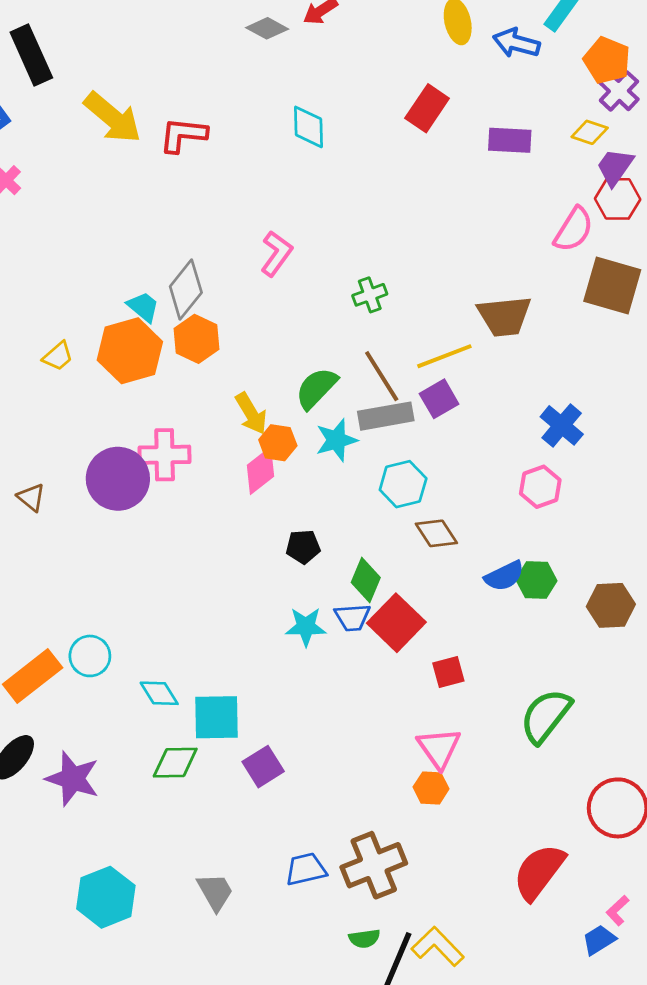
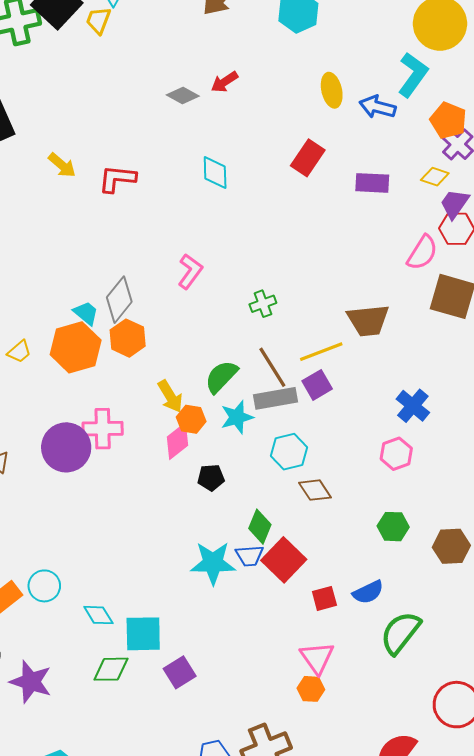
yellow arrow: (113, 118) -> (62, 165), size x0.6
black pentagon: (303, 547) -> (211, 478), moved
blue semicircle: (504, 576) -> (368, 592), moved
cyan star: (306, 627) -> (213, 563), size x1.4

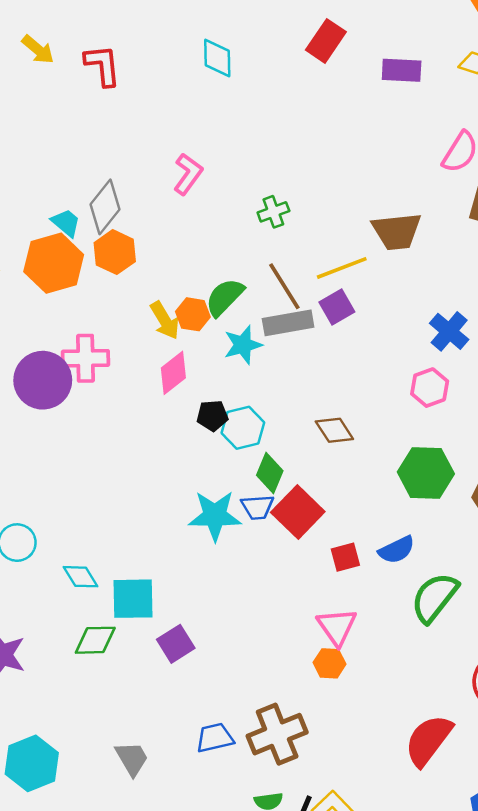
red L-shape: (117, 179) -> (103, 65), turned 78
orange hexagon: (191, 419) -> (193, 314), moved
cyan hexagon: (289, 452) -> (243, 428), moved
green hexagon: (393, 527) -> (426, 473), size x1.5

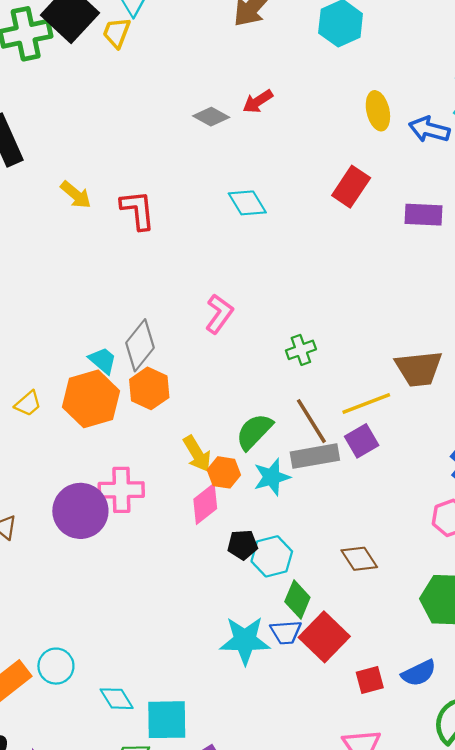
cyan diamond: (217, 58) -> (247, 203), turned -30
orange hexagon: (193, 314) -> (224, 472), moved

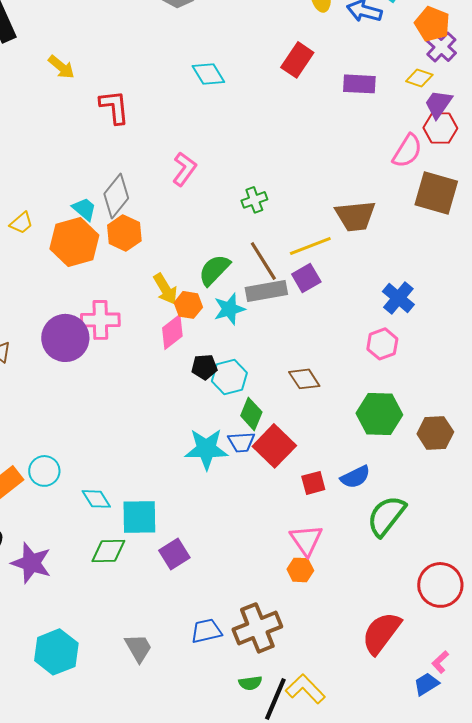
red L-shape: (138, 210) -> (114, 107), moved
yellow trapezoid: (28, 404) -> (21, 223), moved

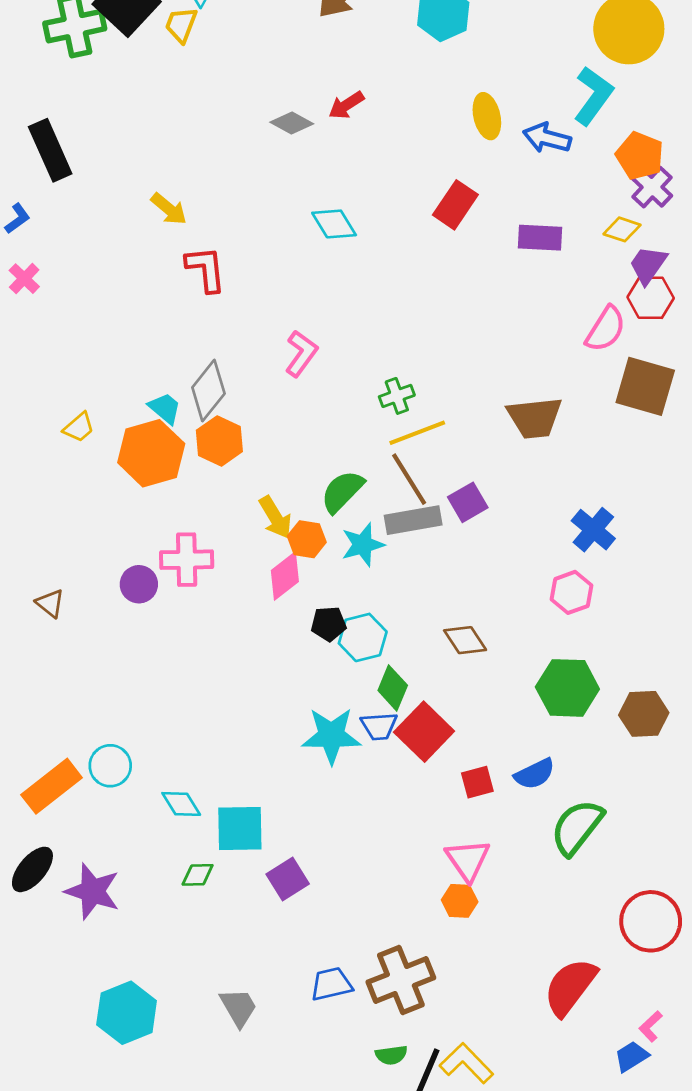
yellow arrow: (61, 67) -> (169, 209), moved
yellow line: (310, 246) -> (417, 433), moved
purple circle: (65, 338) -> (139, 584), size x0.6
green diamond: (108, 551) -> (198, 875), size x0.7

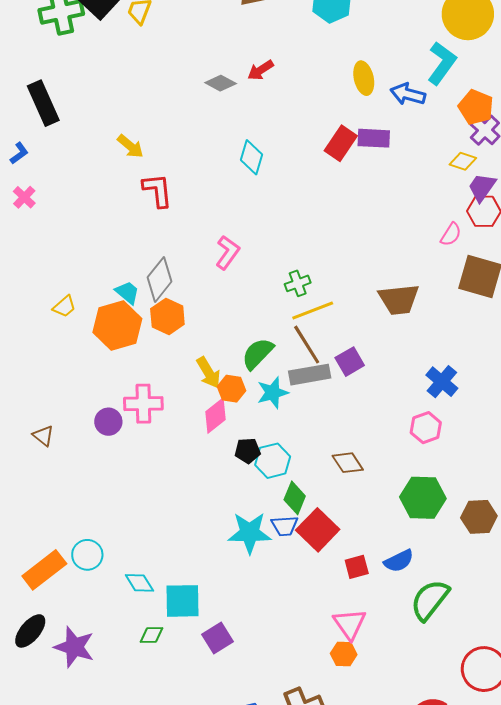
cyan diamond: (334, 224) -> (252, 157), turned 48
purple rectangle: (540, 238) -> (374, 138), moved
pink semicircle: (606, 329) -> (451, 234), size x0.7

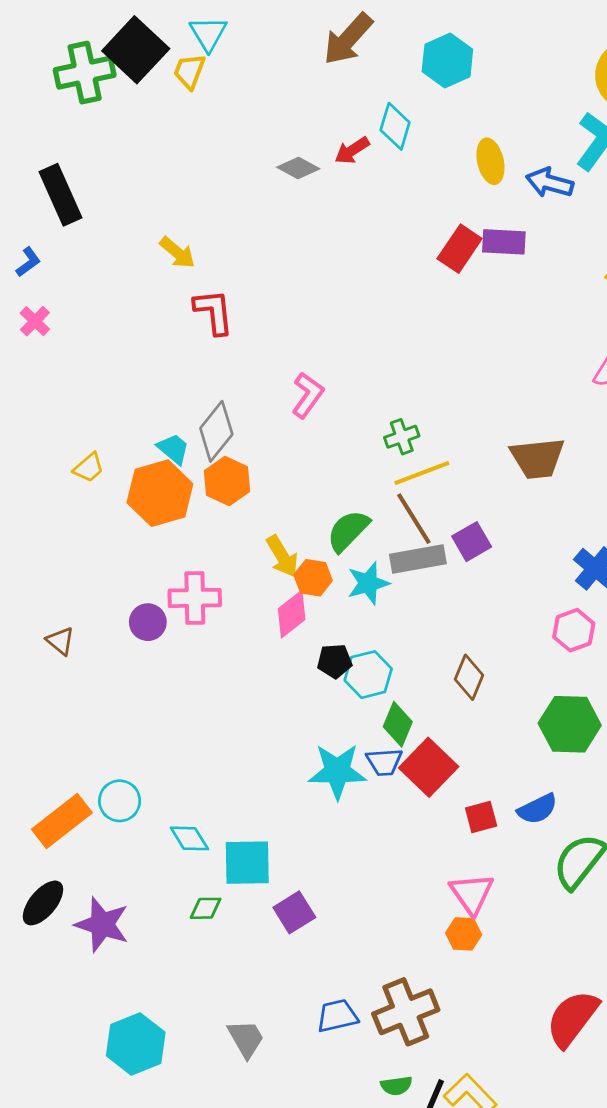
cyan diamond: (252, 157) -> (395, 126), moved
brown diamond: (348, 463) -> (469, 677), turned 56

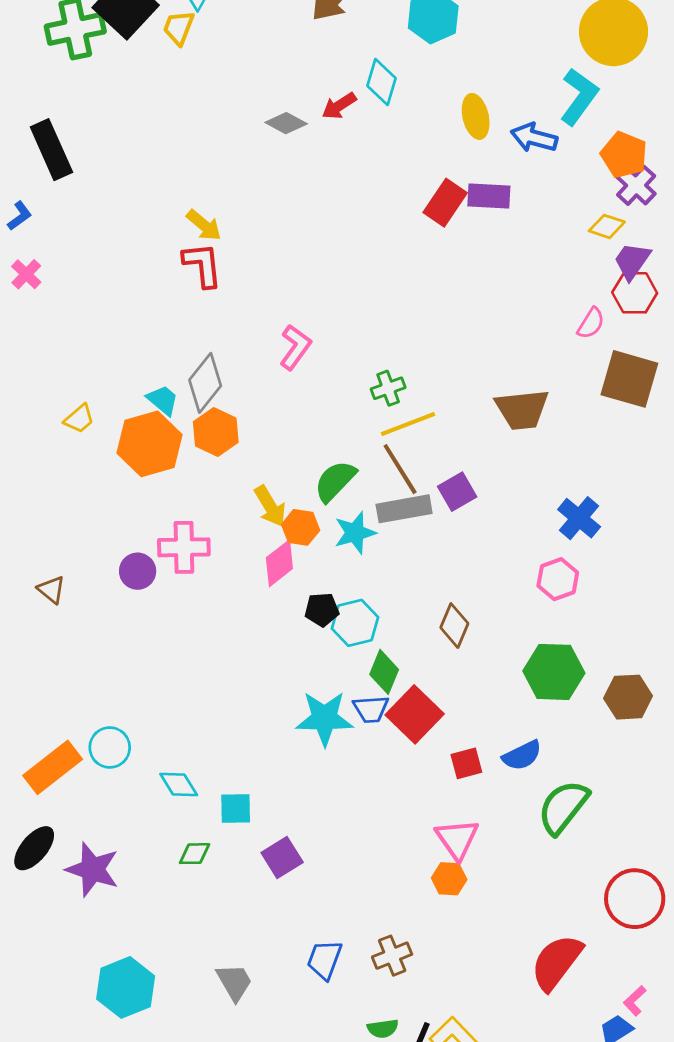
yellow arrow: (177, 253) -> (204, 225), moved
cyan square: (247, 863) -> (236, 808), size x0.7
brown cross: (406, 1012) -> (392, 956), size x0.6
blue trapezoid: (337, 1016) -> (324, 960), turned -57

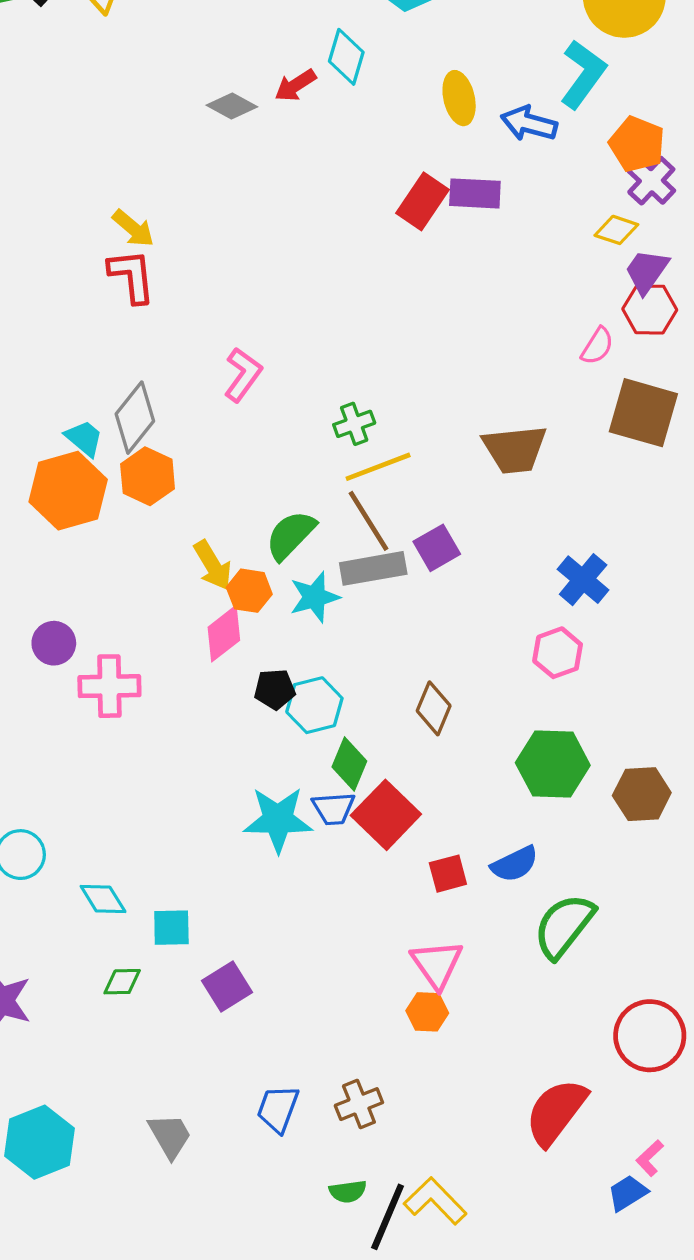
pink cross: (184, 547) -> (109, 686), moved

